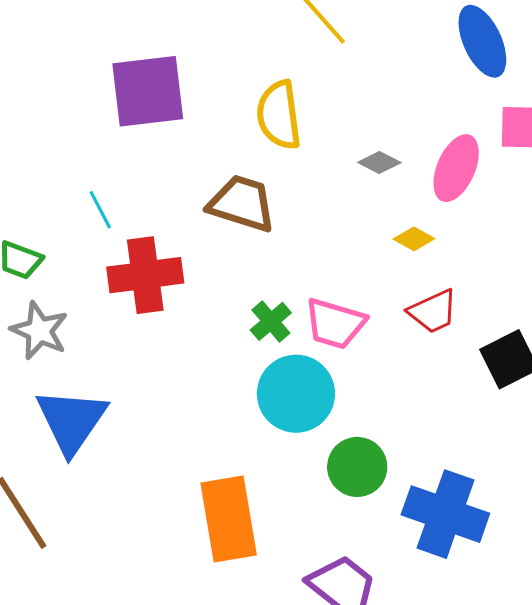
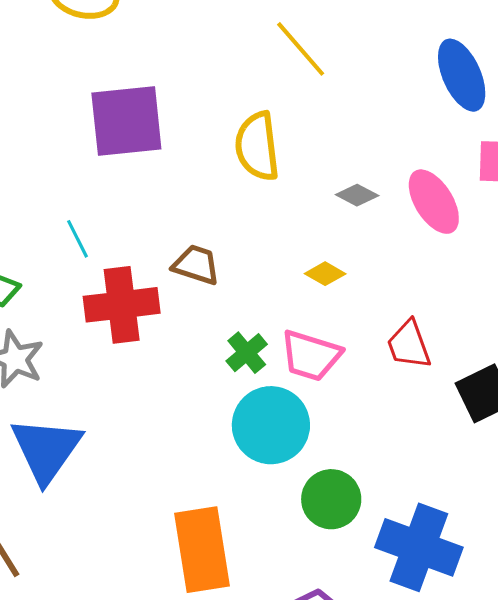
pink ellipse: (456, 168) -> (434, 202), turned -56
brown trapezoid: (242, 203) -> (196, 265), moved, size x0.7
yellow diamond: (414, 239) -> (325, 274), moved
red trapezoid: (433, 311) -> (409, 345), turned 94

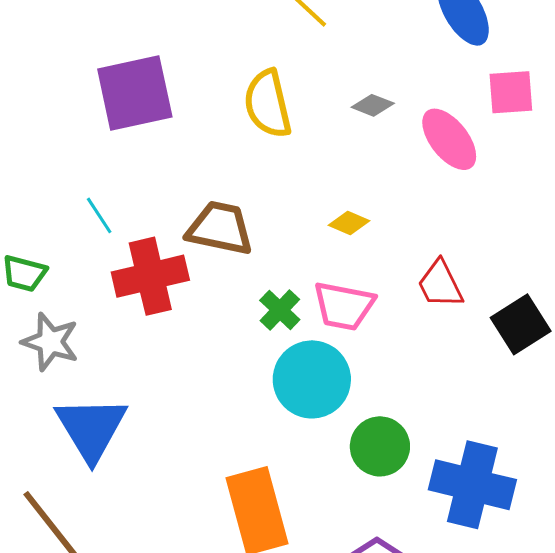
gray diamond: (357, 195) -> (373, 105), moved
brown trapezoid: (196, 265) -> (220, 228), size x1.4

